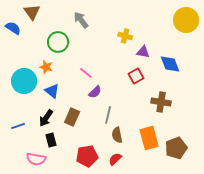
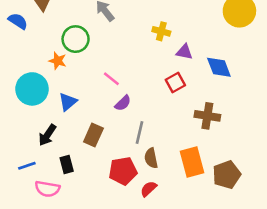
orange star: (46, 67) -> (58, 61), moved
blue triangle: (52, 91) -> (68, 102), turned 42
black arrow: (46, 118) -> (47, 135), moved
blue line: (18, 126) -> (27, 166), moved
red pentagon: (87, 156) -> (123, 171), moved

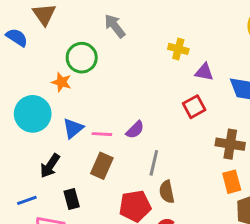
pink line: (111, 79) -> (102, 134), moved, turned -36
orange rectangle: (192, 162) -> (232, 182), moved, size x0.7

